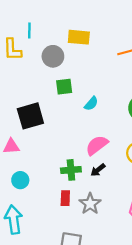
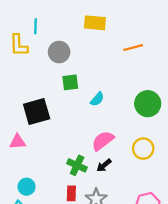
yellow rectangle: (79, 37) -> (95, 23), moved
green cross: (71, 170) -> (77, 165), turned 30
cyan circle: (20, 180) -> (27, 187), moved

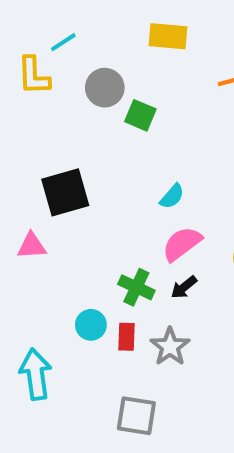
cyan line: (35, 26) -> (63, 42), turned 56
green square: (70, 82) -> (140, 115), moved, turned 30
cyan semicircle: (97, 99) -> (172, 196), moved
cyan circle: (27, 187) -> (91, 325), moved

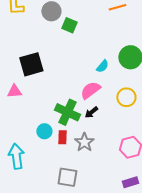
cyan semicircle: (172, 196) -> (102, 66), moved
green cross: (136, 287) -> (67, 112), size x1.4

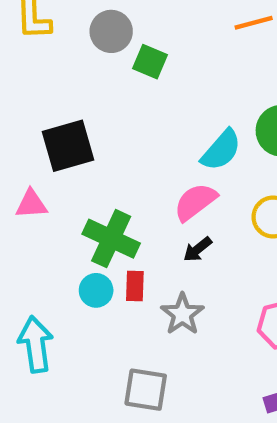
cyan semicircle: (102, 66) -> (221, 150), size x1.5
green cross: (67, 112) -> (111, 239), moved
red rectangle: (62, 137) -> (135, 286), moved

